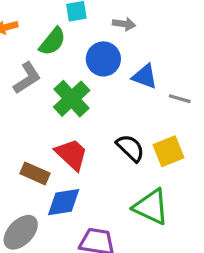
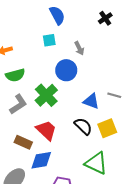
gray arrow: (124, 24) -> (79, 48), turned 56
green semicircle: (52, 41) -> (15, 75), moved, turned 36
blue triangle: (145, 76) -> (91, 101), moved
gray L-shape: (27, 78) -> (18, 104), moved

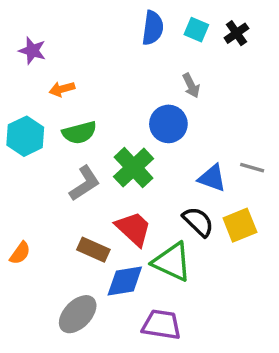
blue semicircle: (57, 15) -> (153, 28), turned 36
cyan square: (49, 40) -> (196, 30), moved, turned 32
green triangle: (96, 163) -> (172, 262), moved

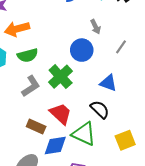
orange arrow: (62, 89) -> (17, 29), size x1.6
gray line: (252, 168) -> (121, 47), moved, turned -72
yellow square: (240, 225) -> (125, 140), moved

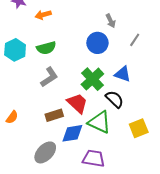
orange arrow: (17, 29) -> (43, 15), moved, size x0.7
green cross: (61, 77) -> (92, 79), moved
brown rectangle: (36, 126) -> (54, 115), turned -42

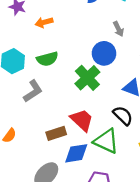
gray L-shape: (49, 77) -> (33, 91), moved
green cross: (92, 79) -> (87, 78), moved

